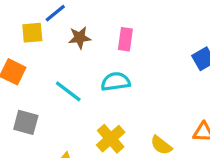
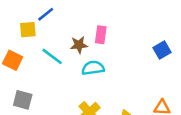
brown star: (80, 38) -> (79, 45), moved
cyan line: (68, 91) -> (52, 56), moved

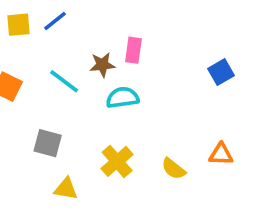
yellow square: (28, 30) -> (19, 25), moved
gray square: (23, 100) -> (48, 143), moved

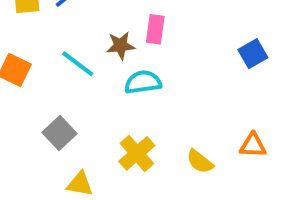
gray square: (48, 143) -> (59, 133), turned 32

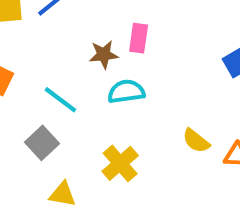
cyan line: (78, 64) -> (60, 100), moved
yellow semicircle: (200, 162) -> (196, 141), moved

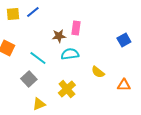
yellow semicircle: (196, 141) -> (98, 72), moved
yellow triangle: (63, 194) -> (39, 104), turned -32

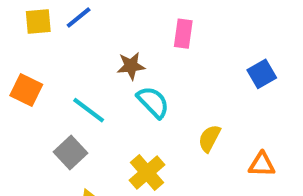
pink rectangle: (76, 28) -> (183, 34), moved
cyan semicircle: (70, 54) -> (153, 102), turned 54
yellow semicircle: (98, 72) -> (209, 138), turned 80

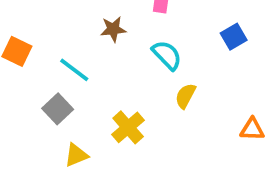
cyan semicircle: (153, 102) -> (167, 55), moved
orange triangle: (262, 165) -> (252, 129), moved

